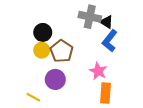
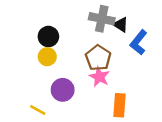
blue L-shape: (110, 41) -> (138, 42), moved
brown pentagon: (62, 51) -> (98, 58), moved
pink star: (98, 71) -> (99, 77), moved

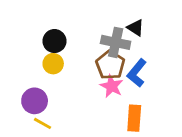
gray cross: (102, 19) -> (116, 42), moved
blue L-shape: (138, 42) -> (137, 73), moved
purple circle: (63, 90) -> (35, 101), moved

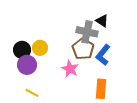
black circle: (54, 41) -> (22, 50), moved
pink star: (112, 86) -> (70, 69), moved
purple circle: (35, 101) -> (27, 65), moved

